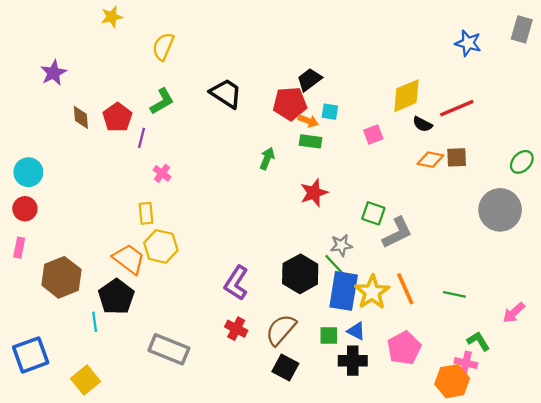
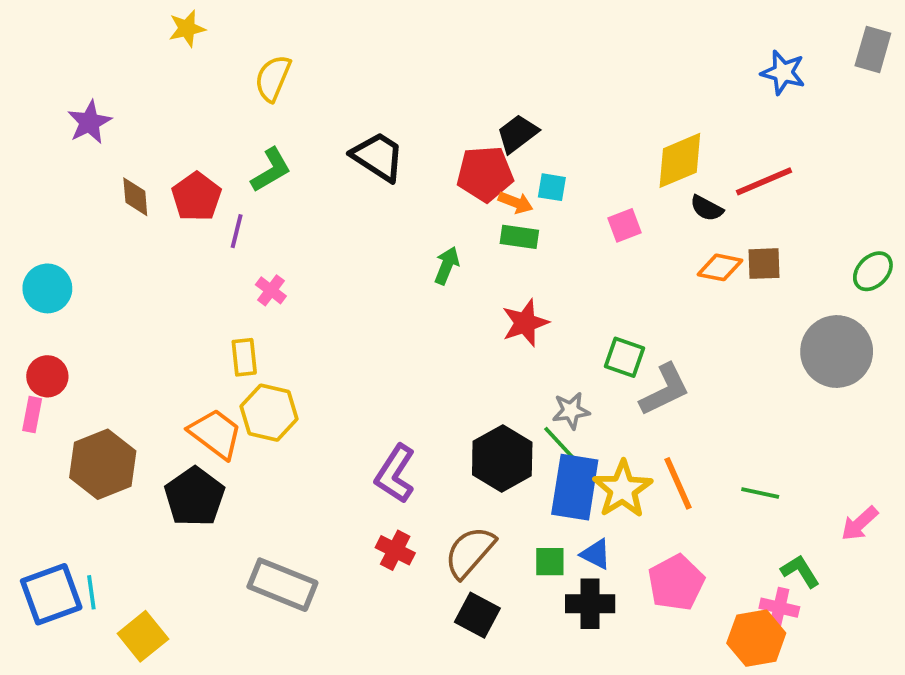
red circle: (25, 209) -> (47, 376), moved
cyan line: (95, 322) -> (91, 592), moved

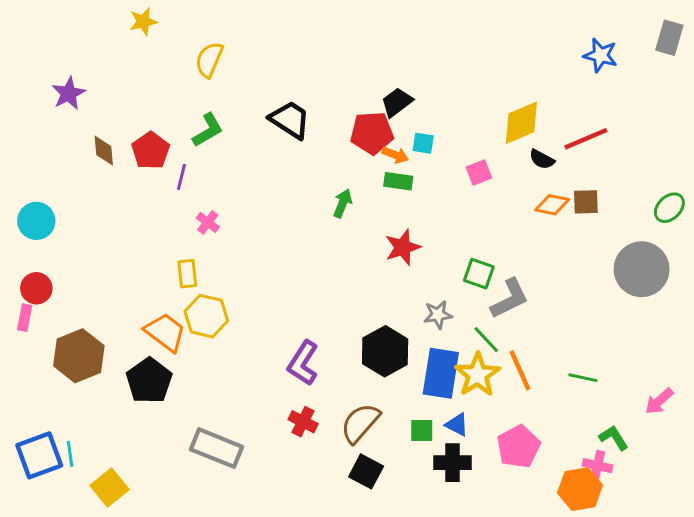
green line: (560, 443) -> (486, 340), moved

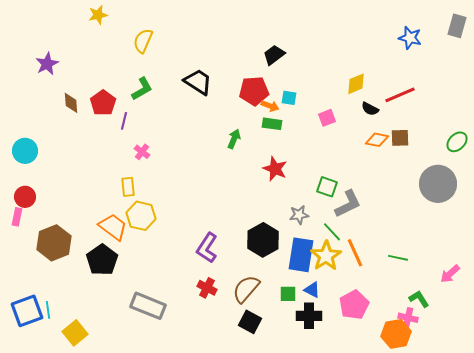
black trapezoid: (397, 102) -> (274, 55), moved
yellow diamond: (521, 123) -> (356, 84), size x0.7
red star: (403, 247) -> (275, 169), turned -30

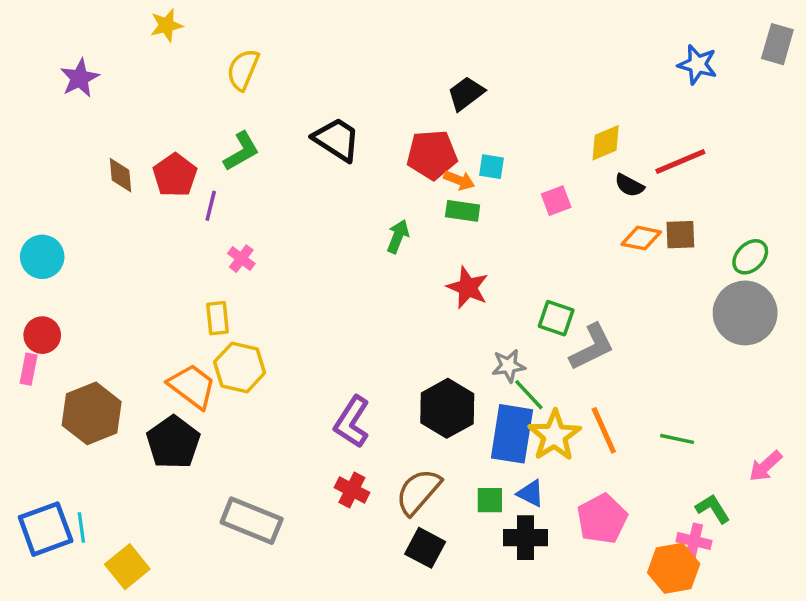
purple star: (47, 64) -> (80, 78), moved
green ellipse: (457, 142) -> (750, 257), moved
green line: (332, 232) -> (529, 395), moved

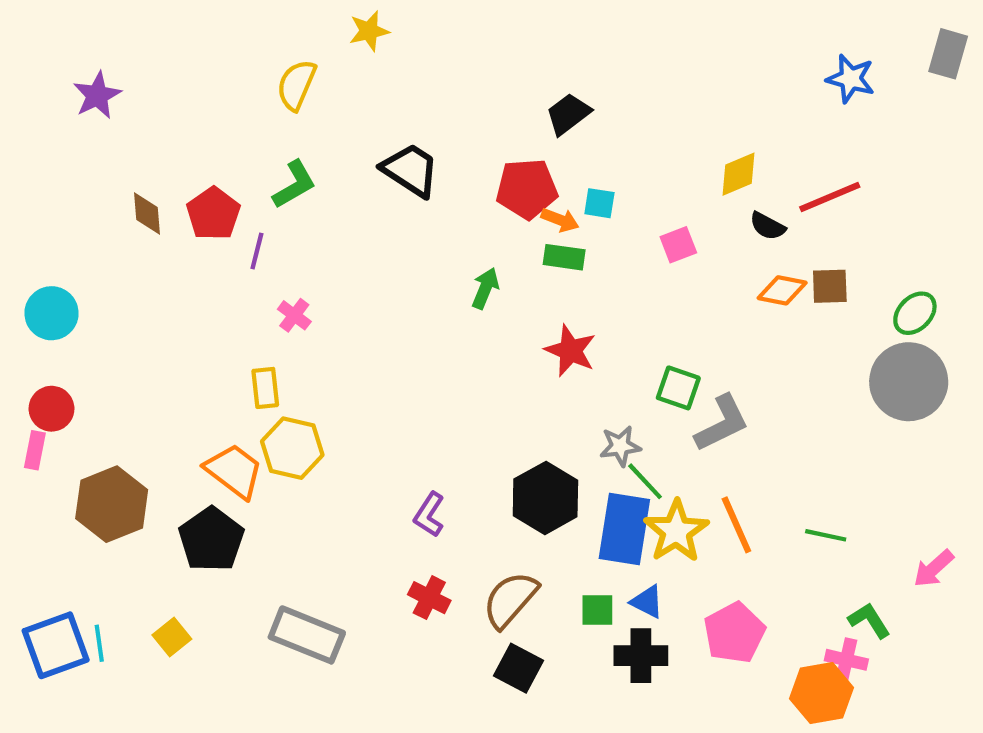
yellow star: (166, 25) -> (369, 31), moved
purple L-shape: (352, 422) -> (429, 515), size x0.7
yellow square: (127, 567) -> (172, 637), moved, size x0.7

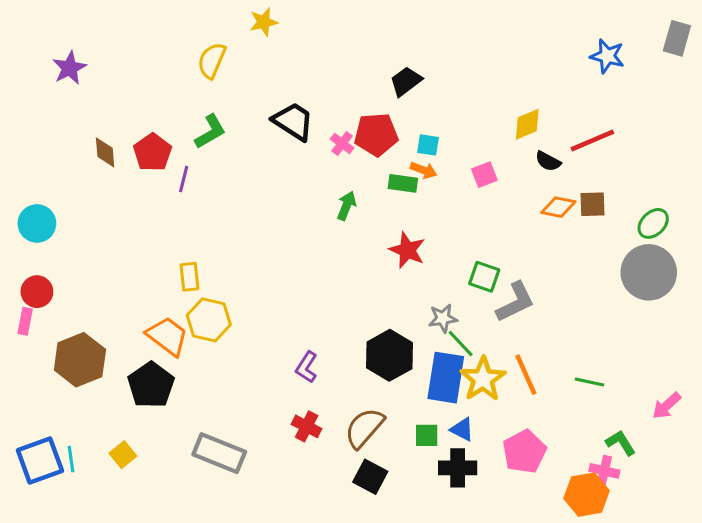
orange arrow: (560, 220) -> (424, 170), moved
pink cross: (294, 315) -> (342, 143), moved

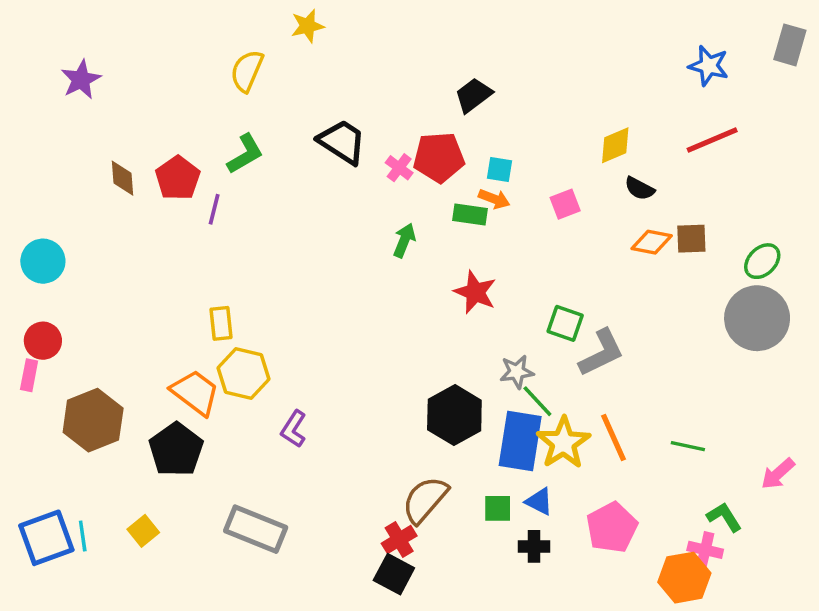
red line: (592, 141) -> (712, 140), moved
purple L-shape: (307, 367) -> (294, 429), moved
red cross: (307, 426) -> (399, 540), moved, turned 32
black cross: (458, 468) -> (534, 546), size x0.7
black square: (370, 477) -> (394, 574), moved

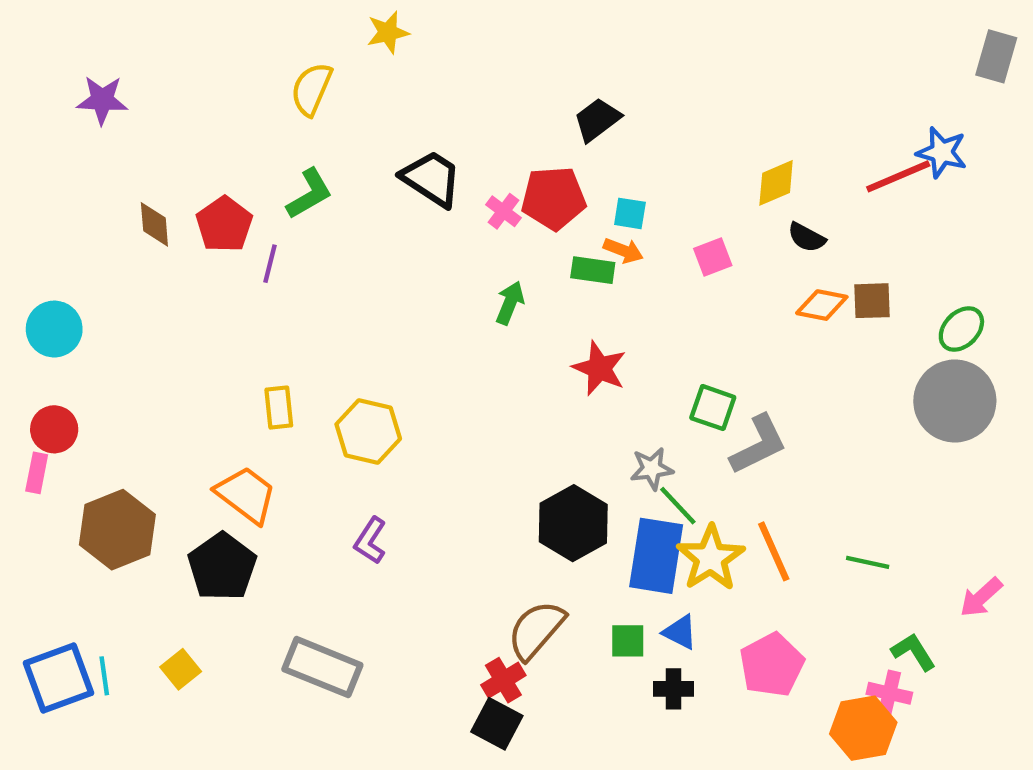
blue star: (709, 66) -> (942, 152), moved
purple star: (81, 80) -> (102, 100), turned 30
yellow hexagon: (243, 374) -> (368, 432), moved

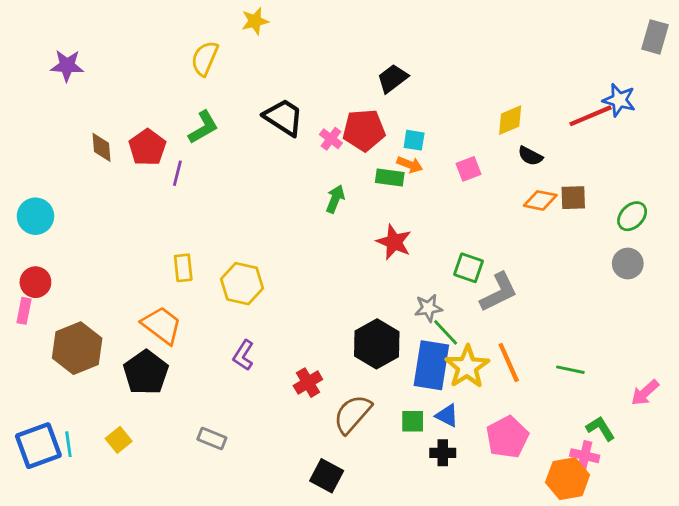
gray circle: (955, 401) -> (628, 264), size x0.6
gray rectangle: (322, 667) -> (212, 438), size x0.6
red cross: (503, 680) -> (308, 383), moved

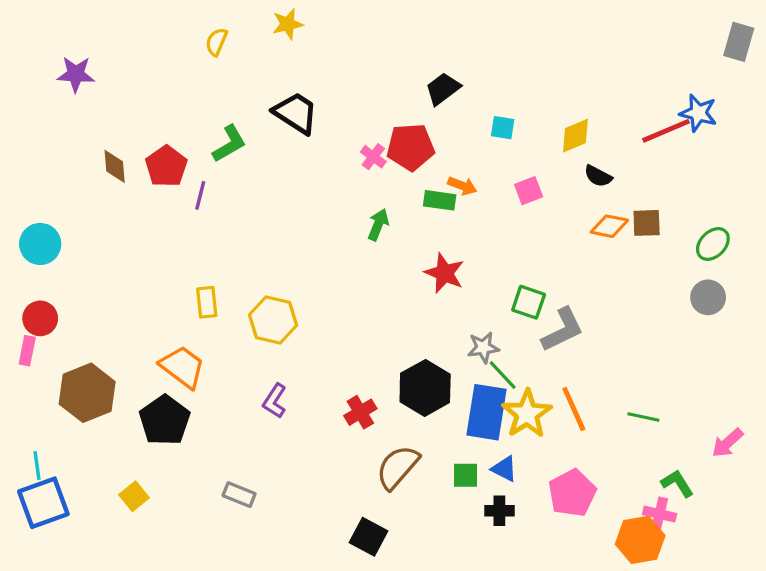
yellow semicircle: (205, 58) -> (216, 42), moved, size x0.7
black trapezoid: (284, 117) -> (296, 113), moved
cyan square: (414, 140) -> (503, 128), moved
red cross: (308, 383) -> (360, 412), moved
cyan line: (68, 444) -> (37, 466), moved

